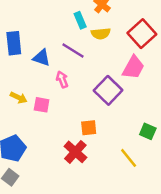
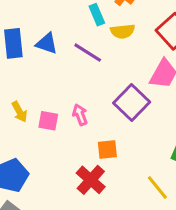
blue triangle: (42, 58) -> (47, 43), moved
pink arrow: (62, 79) -> (80, 115), moved
yellow arrow: (19, 98) -> (19, 112), turned 35

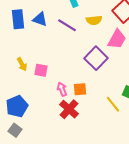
yellow semicircle: (123, 31) -> (94, 20), moved
pink arrow: (80, 115) -> (62, 89), moved
yellow line: (157, 187) -> (113, 104), moved

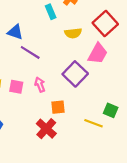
purple line: (67, 25) -> (30, 52), moved
pink arrow: (62, 89) -> (40, 85), moved
yellow line: (113, 104) -> (93, 123), turned -30

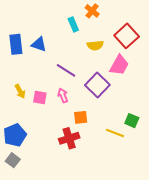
purple line: (30, 52) -> (66, 70), moved
red cross: (46, 129) -> (69, 138), turned 30

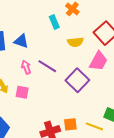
pink arrow: (63, 95) -> (26, 67), moved
orange square: (81, 117) -> (70, 124), moved

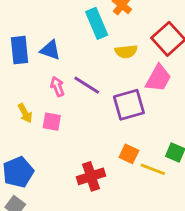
cyan rectangle: (54, 22) -> (97, 23), size x1.5
purple square: (77, 80) -> (129, 105), turned 30
orange square: (70, 124) -> (129, 154), moved, turned 32

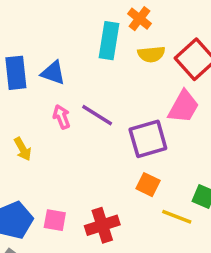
cyan rectangle: (97, 23) -> (109, 41), turned 32
yellow semicircle: (126, 51) -> (151, 54), moved
pink square: (52, 122) -> (55, 220), moved
orange square: (129, 154) -> (148, 185), moved

